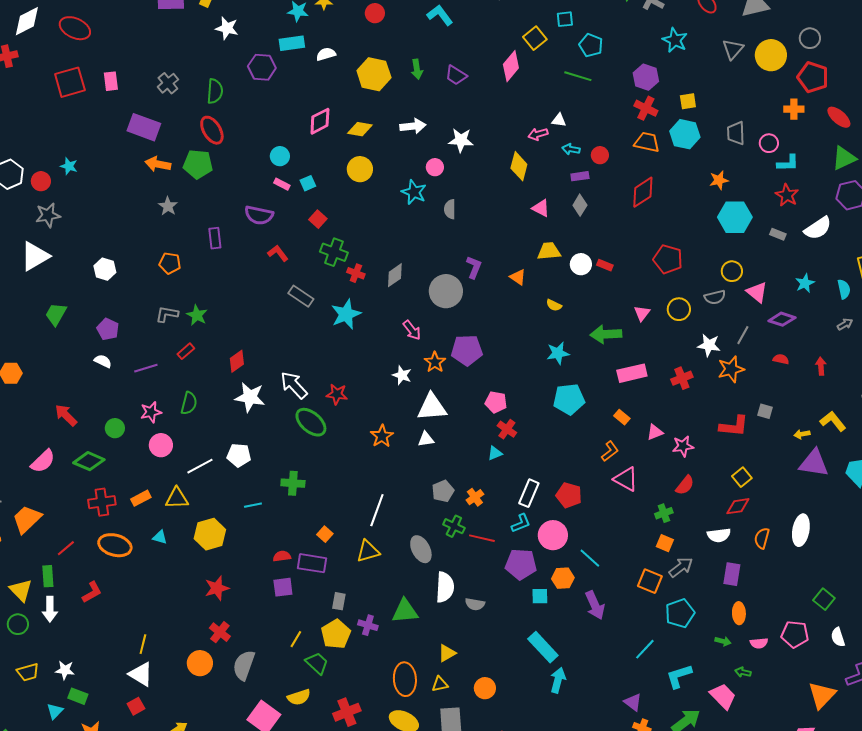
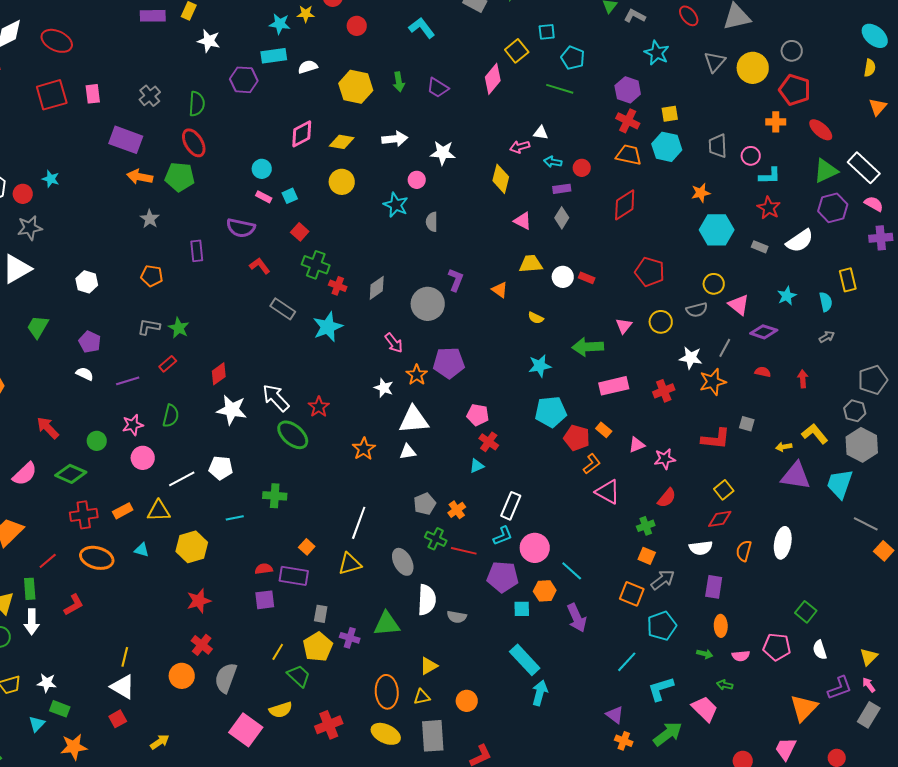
red star: (337, 394) -> (319, 407), turned 30
red pentagon: (569, 495) -> (577, 438), moved

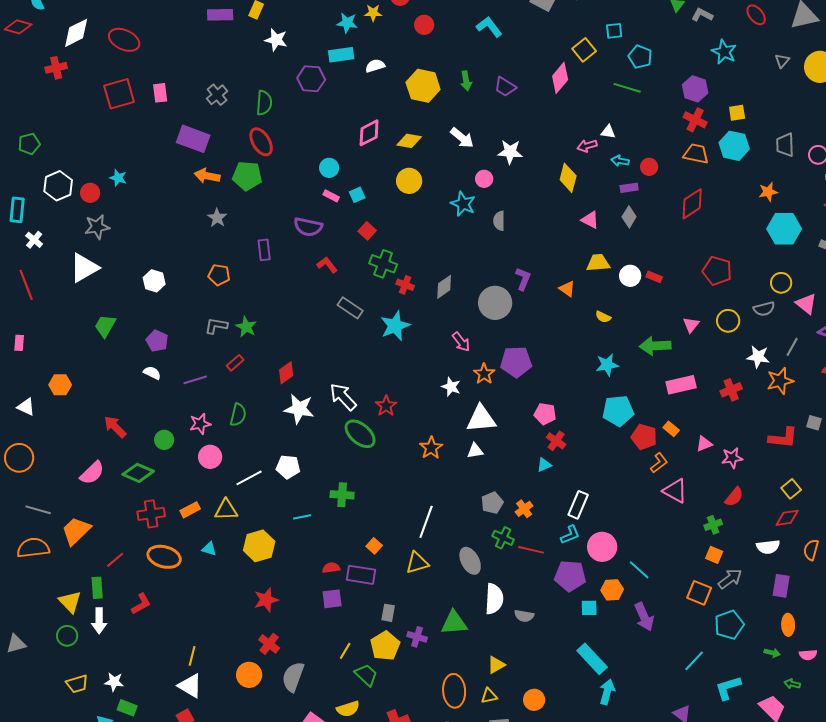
gray triangle: (715, 62) -> (782, 61), size x0.7
white arrow: (395, 139) -> (462, 138), turned 45

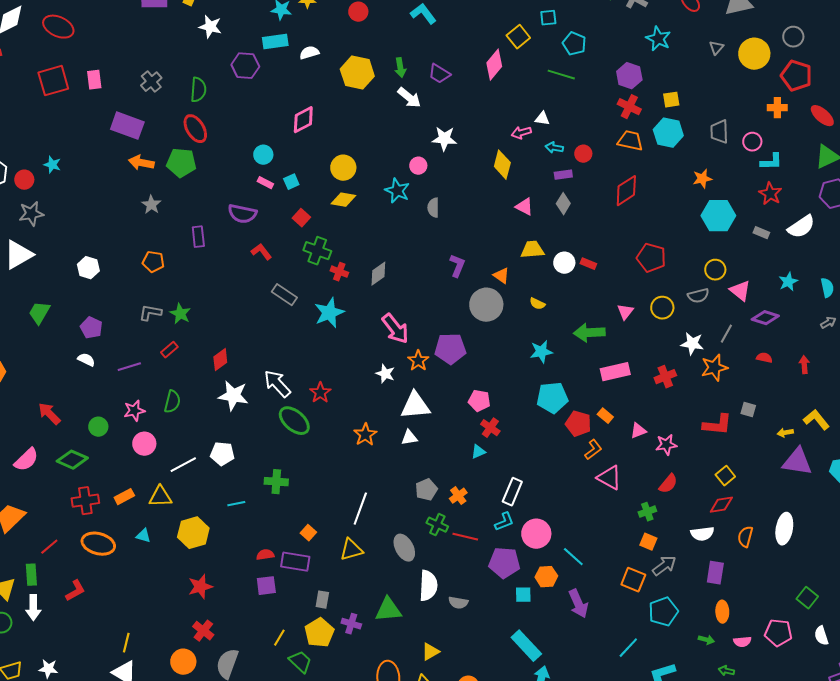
white arrow: (462, 138) -> (409, 98), moved
yellow diamond: (409, 141) -> (343, 200), moved
gray circle: (495, 303) -> (486, 305), moved
pink arrow: (461, 342) -> (395, 329), size x1.5

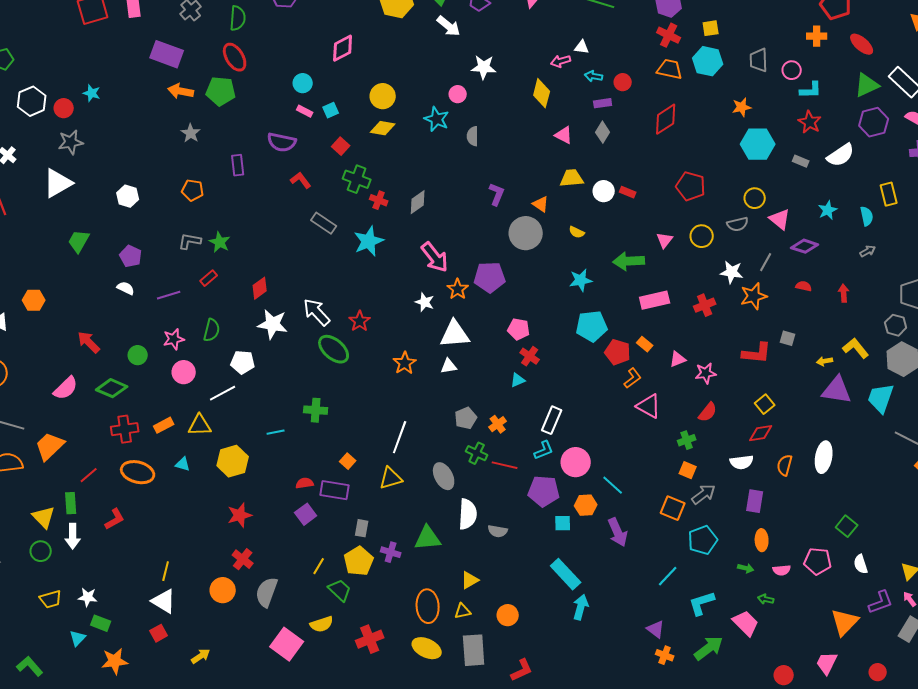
white pentagon: (222, 454) -> (243, 362), moved
purple square: (266, 586) -> (306, 514), turned -30

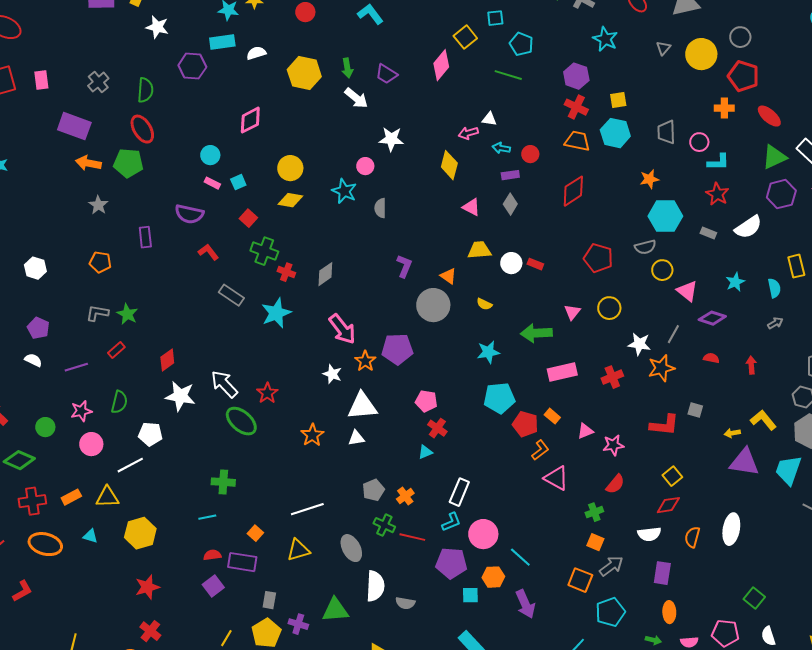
gray semicircle: (738, 224) -> (645, 247), moved
cyan line: (276, 432) -> (207, 517), moved
white line: (400, 437) -> (307, 509), turned 52

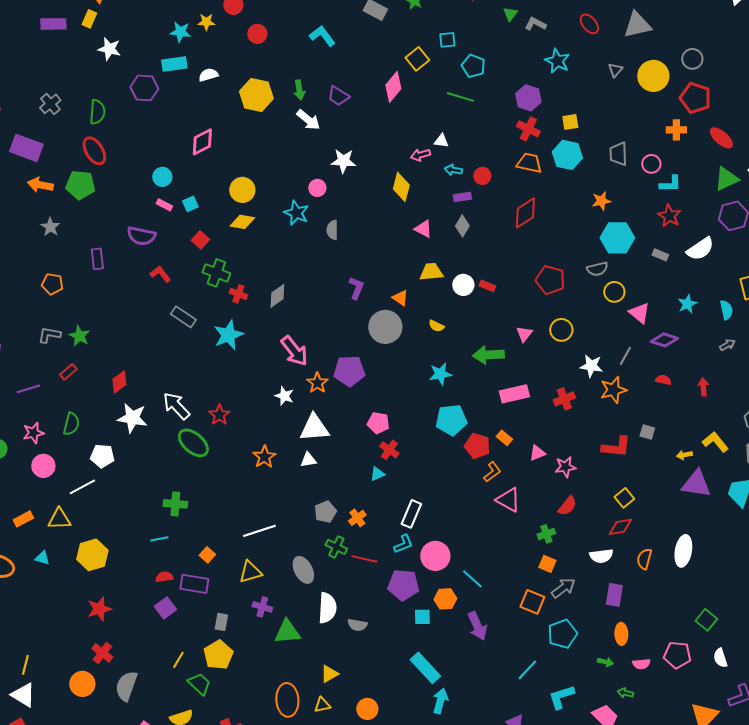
purple cross: (298, 624) -> (262, 607), moved

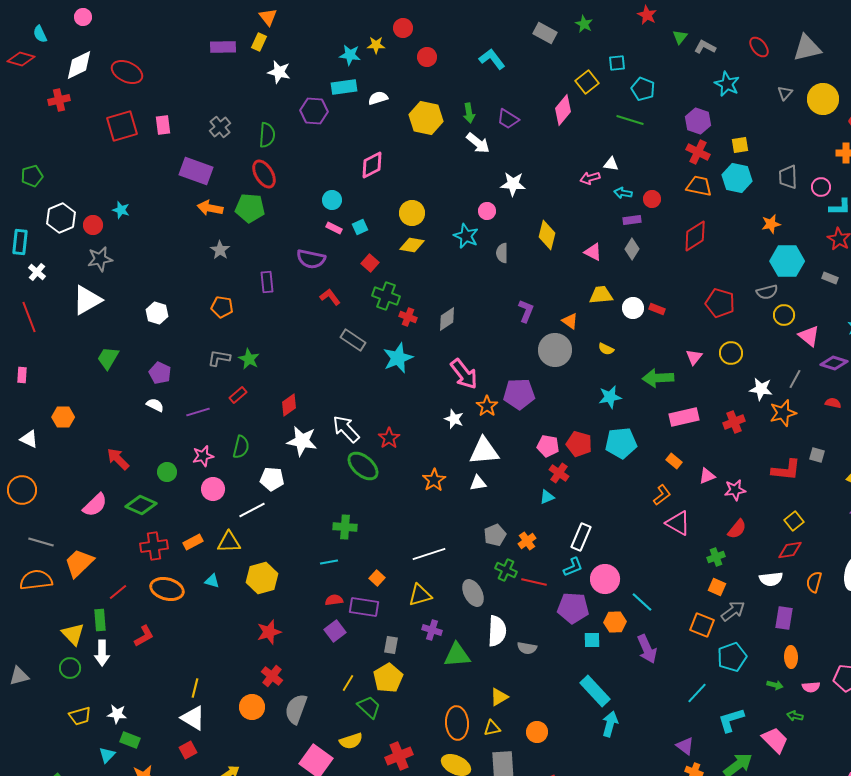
yellow diamond: (401, 187) -> (547, 235), moved
red pentagon: (477, 446) -> (579, 444), moved

